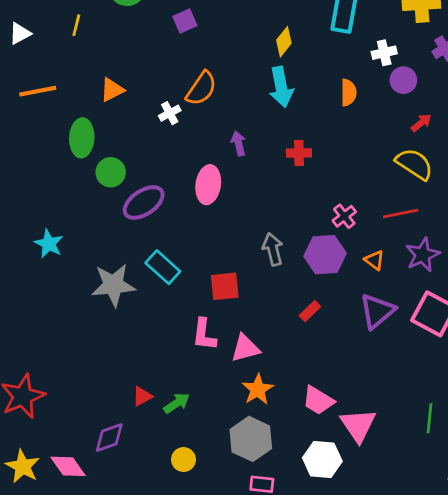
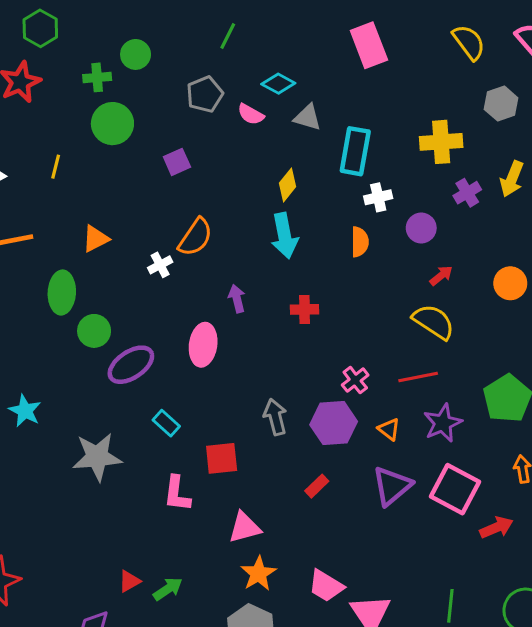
white cross: (384, 53) -> (378, 197), moved
cyan rectangle: (163, 267) -> (166, 423), moved, size x0.7
pink L-shape: (204, 334) -> (177, 494), moved

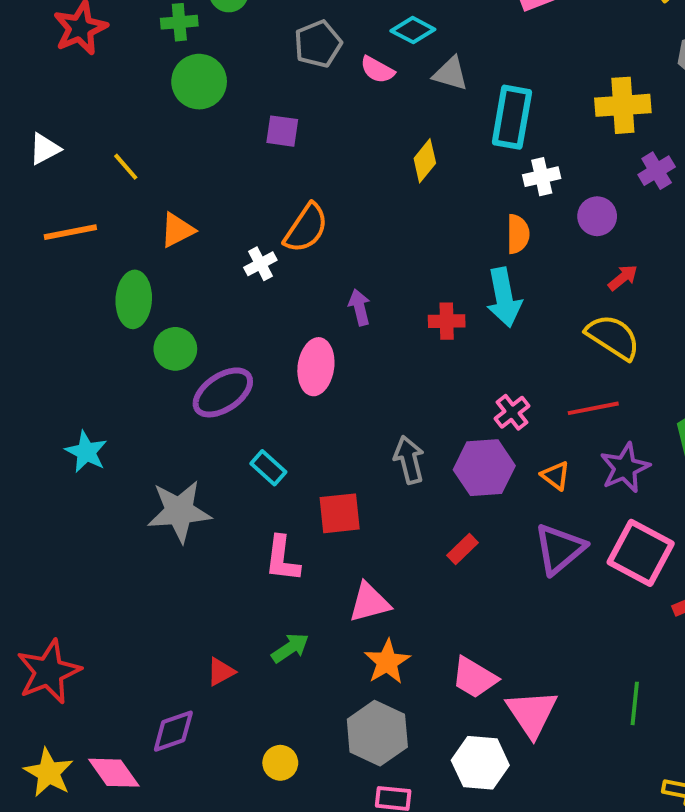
purple square: (177, 162) -> (282, 131), turned 32
yellow line: (56, 167) -> (126, 167), moved, turned -55
cyan arrow: (285, 236) -> (504, 297), moved
green arrow: (168, 589) -> (290, 648), moved

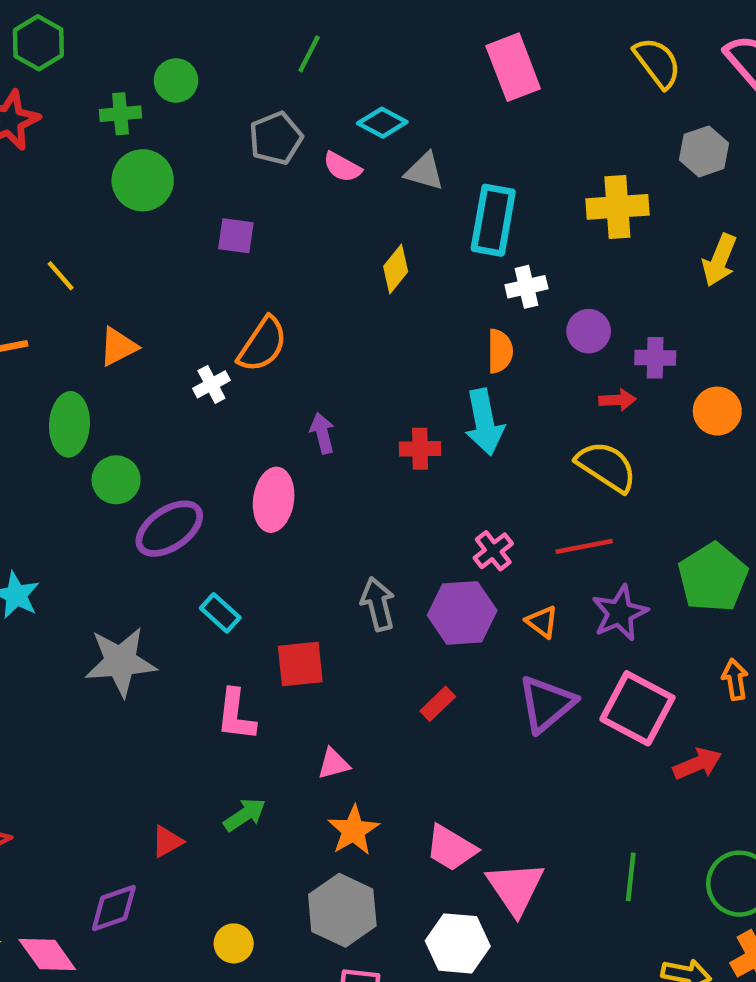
purple cross: (657, 171) -> (655, 358), moved, turned 32
red arrow: (623, 278) -> (617, 400), turned 36
pink triangle: (369, 602) -> (333, 764), size x0.7

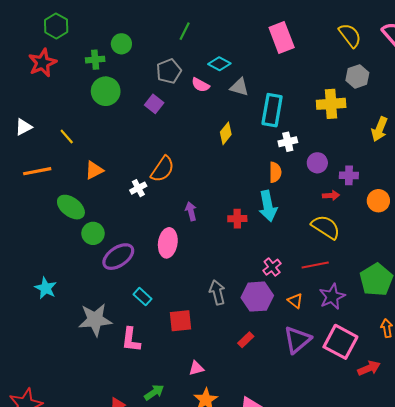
gray hexagon: (704, 151) -> (357, 76), moved
purple square: (236, 236) -> (154, 104), moved, turned 30
green ellipse: (69, 424) -> (71, 207), turned -56
pink L-shape: (236, 715) -> (131, 340), moved

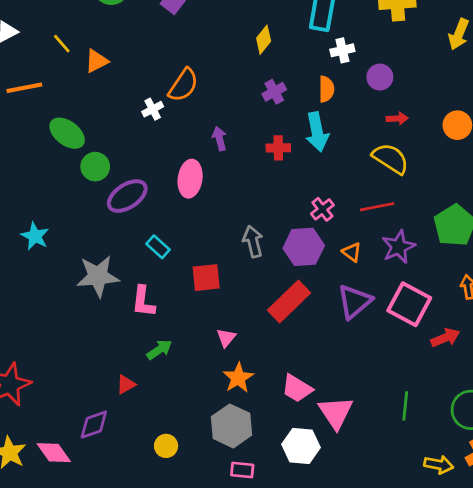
orange triangle: (94, 170) -> (97, 61), moved
purple cross: (349, 175) -> (274, 92), moved, turned -30
red rectangle: (246, 340) -> (289, 302), size x2.0
pink triangle: (196, 368) -> (226, 338), turned -35
green arrow: (154, 392) -> (159, 350), moved

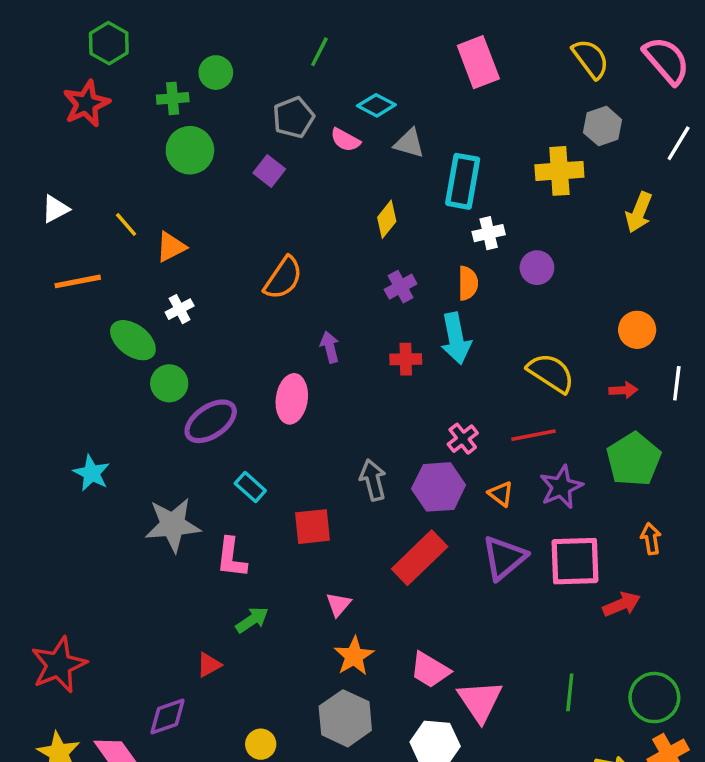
white cross: (153, 109) -> (180, 309), moved
red arrow: (397, 118) -> (623, 390), moved
pink square: (409, 304) -> (575, 561), turned -30

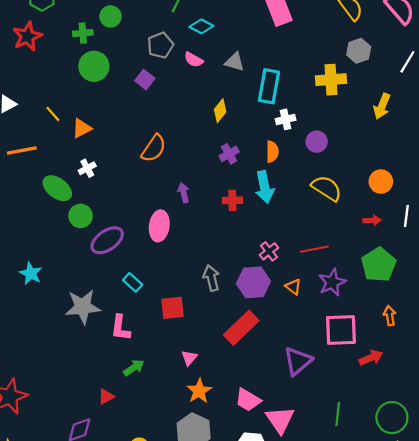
cyan diamond: (376, 105) -> (201, 26), moved
yellow semicircle: (551, 373) -> (327, 188), moved
purple triangle: (504, 558) -> (298, 361), moved

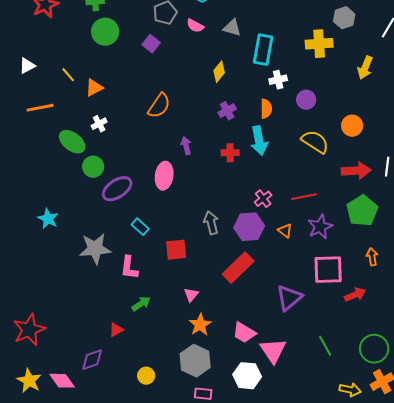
orange circle: (381, 182) -> (352, 126), moved
red arrow: (372, 220) -> (356, 171), size x1.8
green line: (338, 414) -> (325, 346), turned -35

